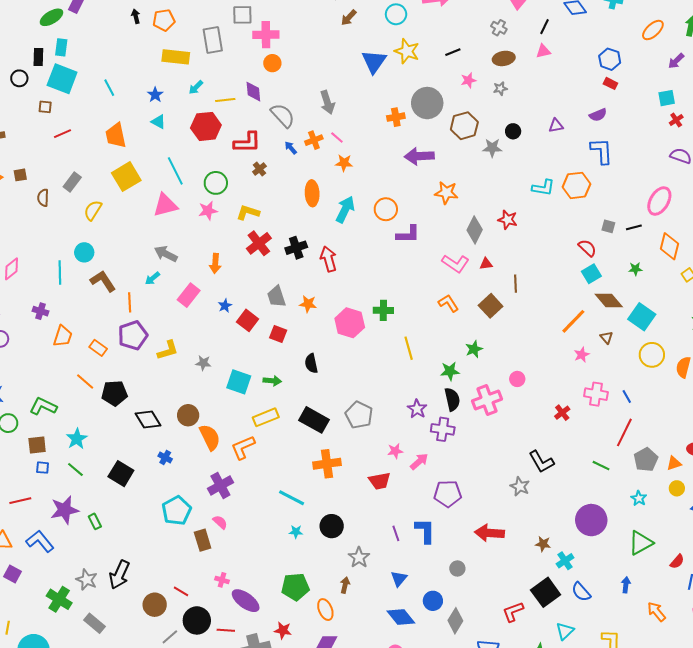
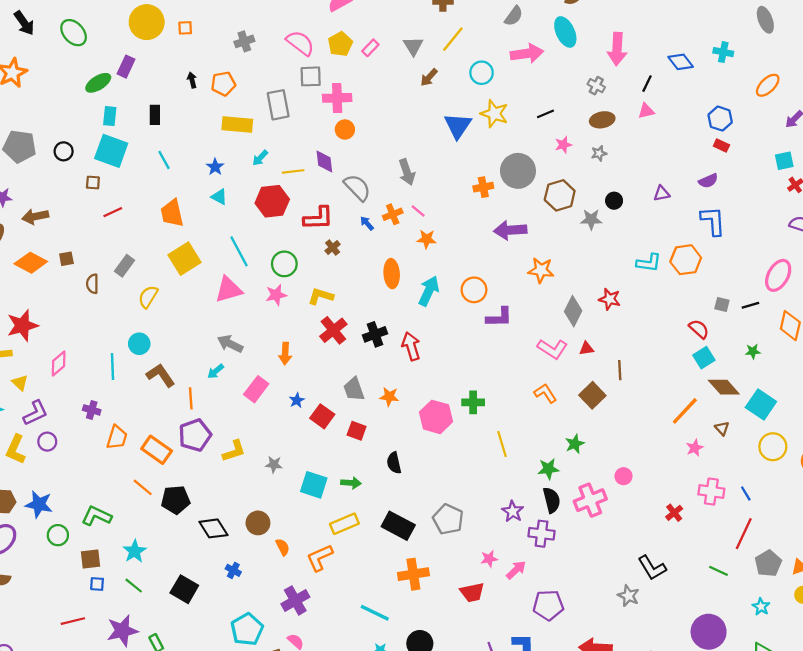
black rectangle: (38, 57) -> (155, 115), moved
orange rectangle: (98, 348) -> (157, 450), size x1.5
orange semicircle: (210, 437) -> (283, 547), size x0.6

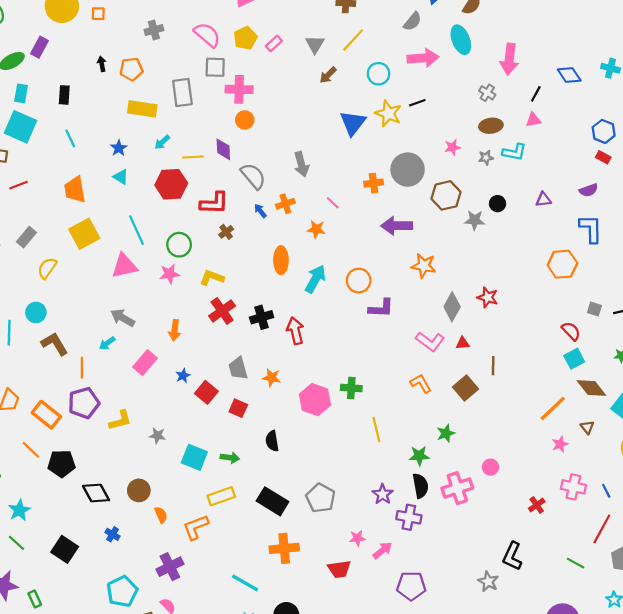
black line: (545, 114) -> (417, 103), moved
pink line: (418, 211) -> (333, 203), moved
cyan L-shape: (649, 263) -> (514, 152), moved
black L-shape: (652, 568) -> (512, 556), turned 52

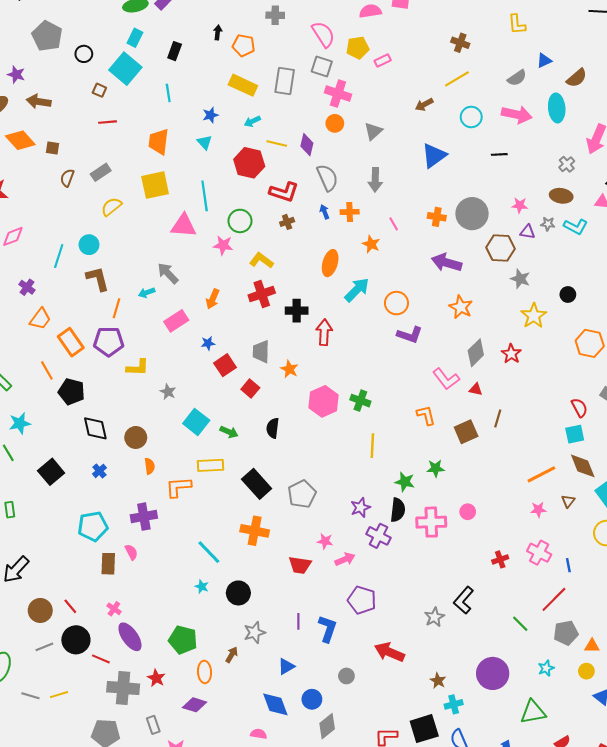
gray triangle: (315, 44) -> (373, 131), moved
yellow star: (388, 114) -> (534, 316), moved
purple triangle: (543, 200) -> (528, 232), moved
black circle: (498, 204) -> (568, 294), moved

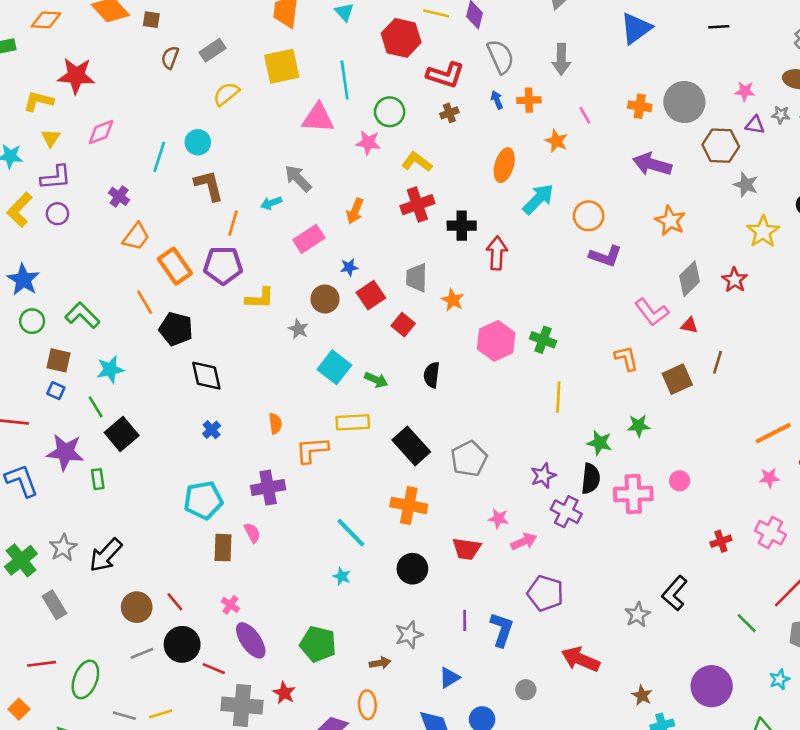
brown circle: (136, 437) -> (325, 299), moved
black square: (51, 472) -> (122, 434), moved
black circle: (238, 593) -> (412, 569), moved
brown arrow: (232, 655) -> (380, 663), turned 49
orange ellipse: (205, 672) -> (367, 705), moved

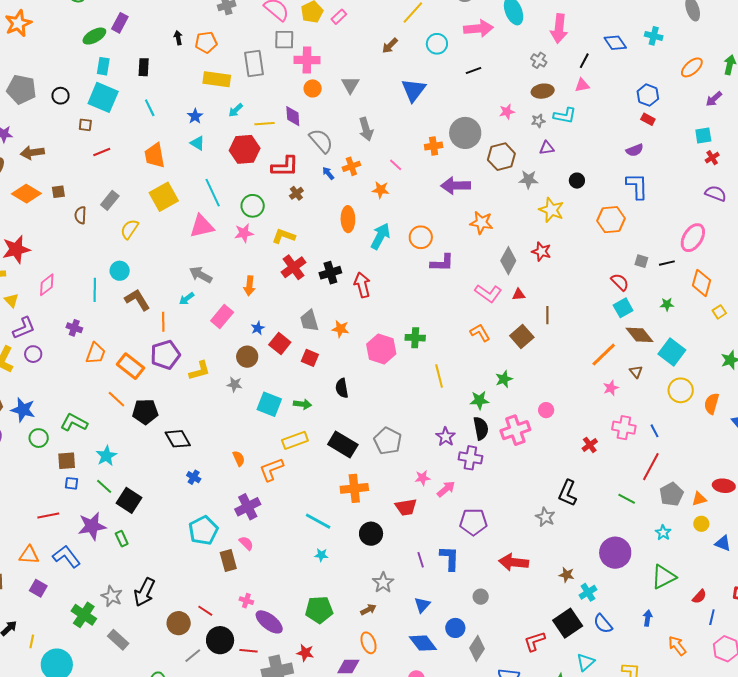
purple triangle: (755, 125) -> (547, 148), moved

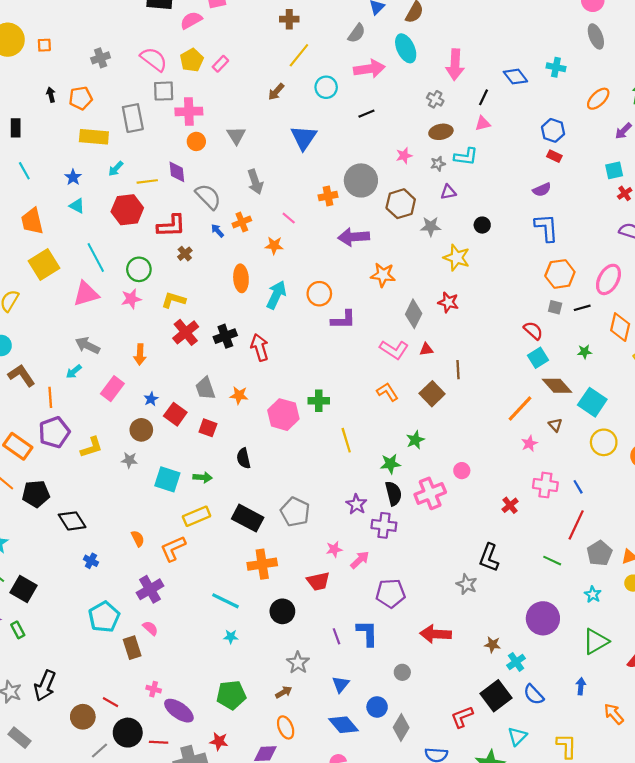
orange hexagon: (611, 220) -> (560, 274), moved

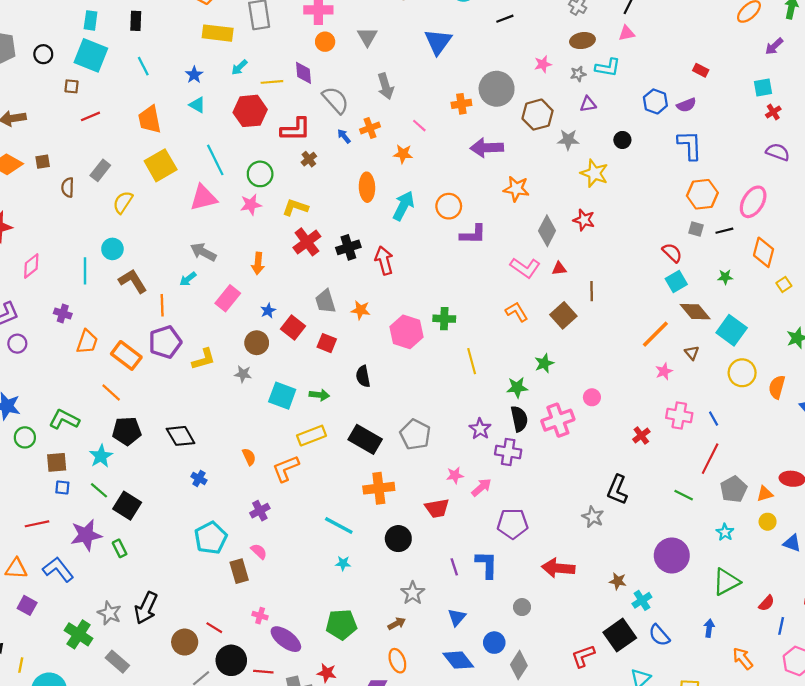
blue hexagon: (553, 130) -> (655, 101), moved
black pentagon: (36, 494) -> (127, 431), moved
purple cross: (150, 589) -> (260, 511), size x0.7

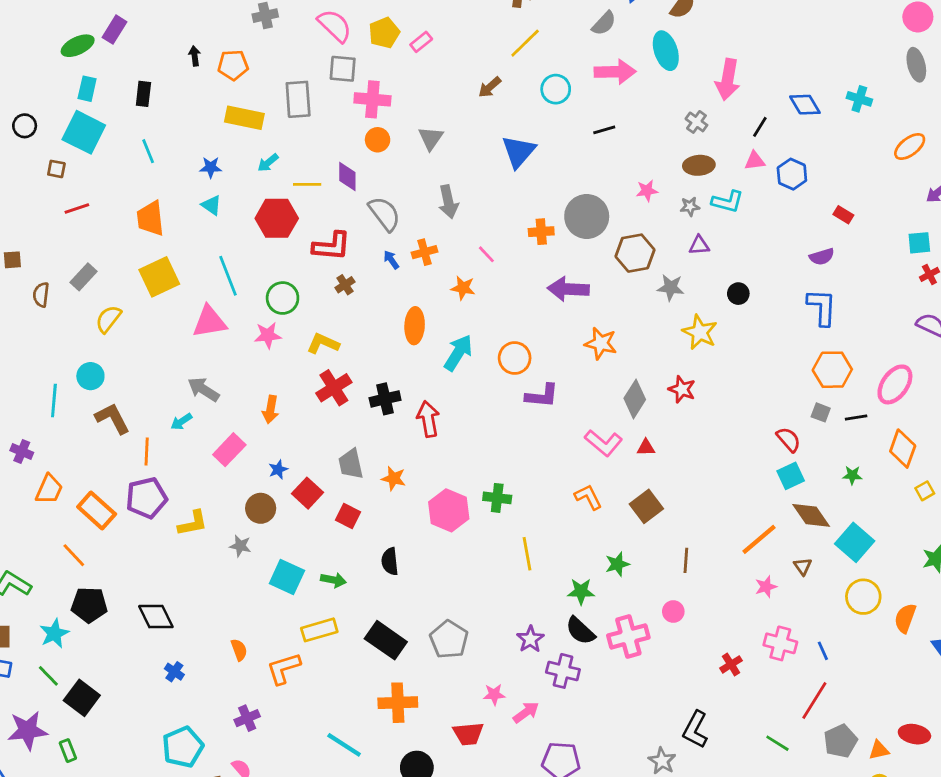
blue star: (194, 75) -> (211, 167), turned 30
blue hexagon: (655, 101) -> (792, 174), moved
brown line: (592, 291) -> (686, 560), moved
black semicircle: (519, 419) -> (580, 631), turned 140

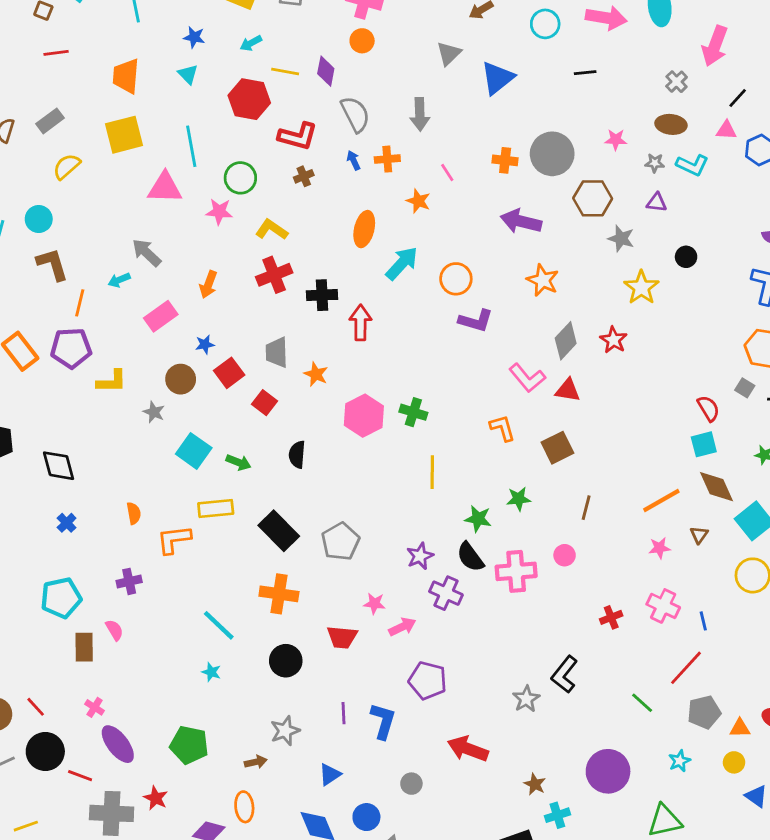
gray triangle: (431, 138) -> (449, 53), moved
red triangle: (646, 447) -> (568, 390), size x1.4

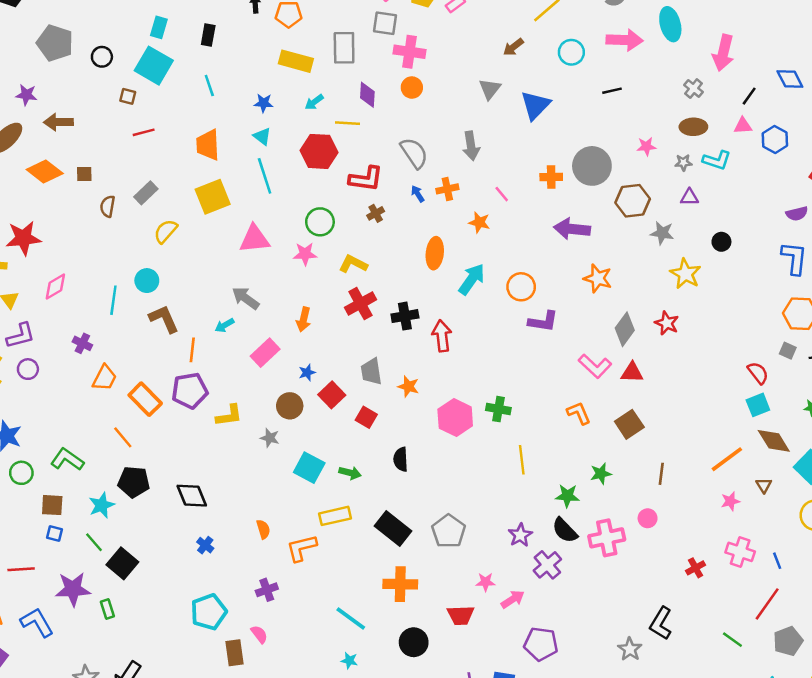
purple diamond: (326, 71) -> (367, 95), moved
cyan line: (191, 146) -> (265, 176), moved
purple cross: (446, 593) -> (547, 565), turned 32

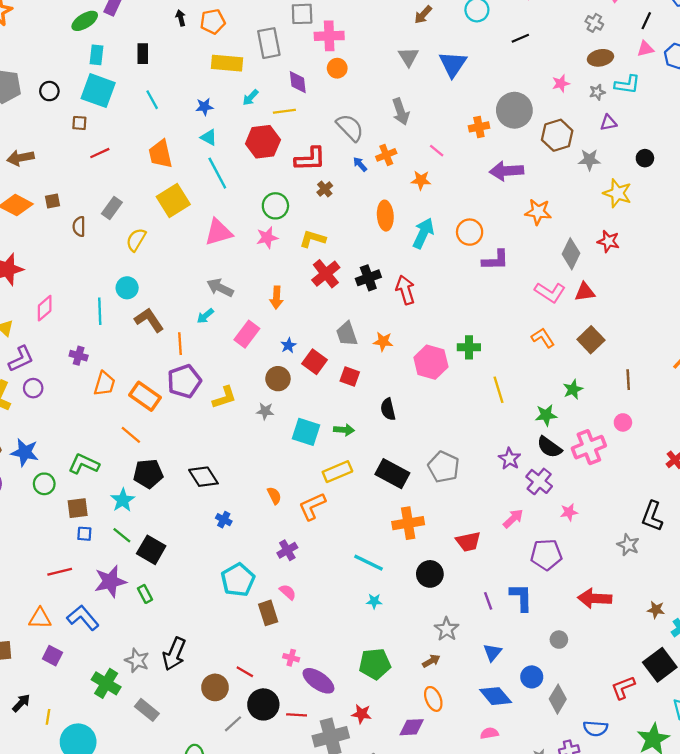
pink star: (486, 582) -> (569, 512), moved

